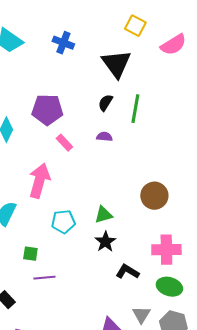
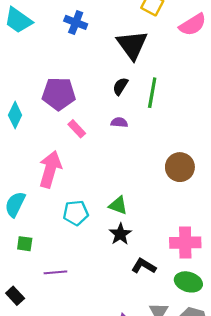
brown circle: (154, 196) -> (180, 167), moved
green triangle: (103, 215) -> (118, 205), turned 36
green square: (30, 254) -> (25, 244), moved

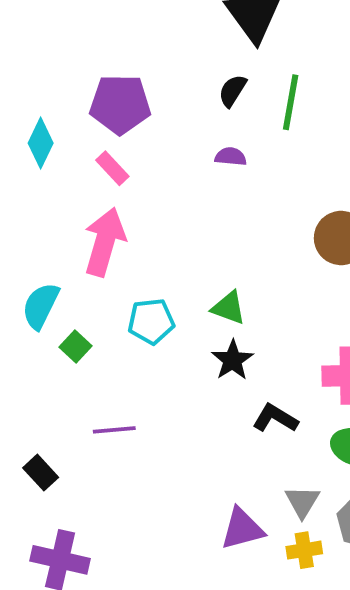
pink rectangle: (77, 129) -> (112, 168), moved
green square: (25, 244) -> (76, 347), moved, turned 35

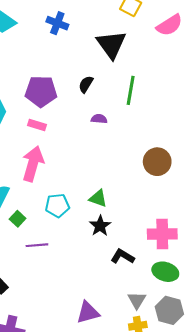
black semicircle: (233, 91) -> (86, 84), moved
pink rectangle: (112, 168) -> (37, 125), turned -30
purple line: (114, 430) -> (37, 245), moved
purple triangle: (242, 529) -> (88, 312), moved

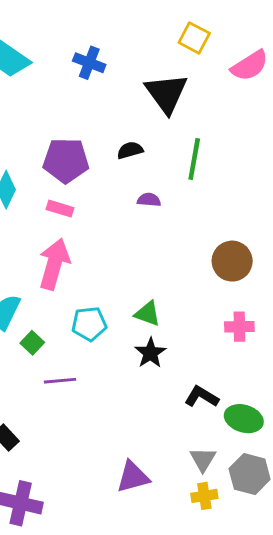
black semicircle: (86, 84) -> (130, 150), turned 42
pink cross: (162, 234) -> (239, 327), moved, size x0.7
black L-shape: (123, 256) -> (201, 397), moved

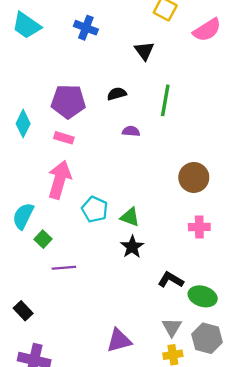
black triangle: (166, 93) -> (144, 51), size x0.6
cyan pentagon: (89, 324) -> (95, 209), moved, turned 30

